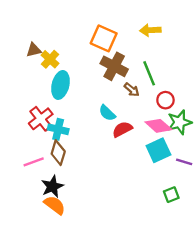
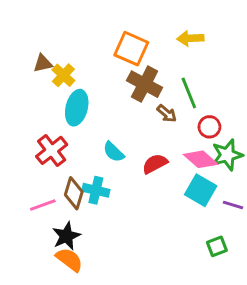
cyan semicircle: (107, 113) -> (114, 152), moved
cyan cross: (58, 129) -> (96, 190), moved
cyan square: (158, 150) -> (201, 190), turned -35

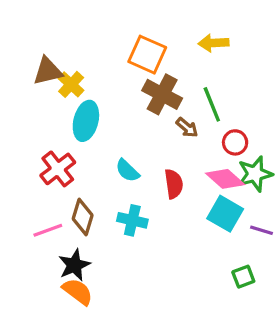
brown triangle: (43, 63) -> (48, 71), size x1.4
red semicircle: (155, 164) -> (174, 184), turned 110
cyan cross: (96, 190) -> (132, 220), moved

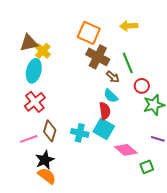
cyan ellipse: (86, 121) -> (34, 71), moved
cyan semicircle: (127, 171) -> (111, 96), moved
pink diamond: (225, 179) -> (126, 150), moved
cyan square: (225, 214) -> (104, 129), moved

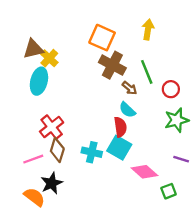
yellow arrow: (129, 26) -> (148, 30), turned 102
red circle: (142, 86) -> (171, 89), moved
red cross: (35, 102) -> (52, 127), moved
orange semicircle: (47, 176) -> (34, 197), moved

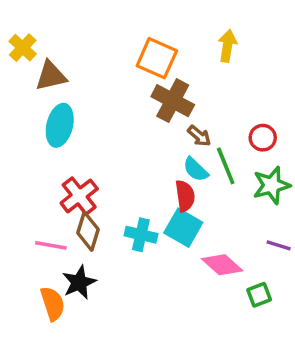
yellow cross: (49, 58) -> (23, 48), moved
green line: (147, 72) -> (226, 166), moved
pink line: (33, 159) -> (51, 245), turned 30
orange semicircle: (34, 197) -> (53, 304), turned 35

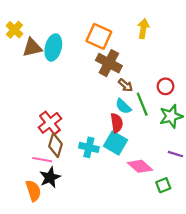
cyan ellipse: (60, 125) -> (53, 47), moved
pink line: (51, 245) -> (42, 160), moved

